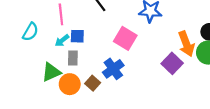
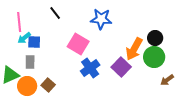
cyan arrow: (62, 41) -> (24, 38), moved
orange arrow: (186, 44) -> (134, 49), turned 50
blue cross: (113, 69) -> (90, 68), moved

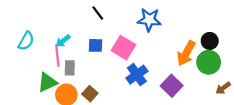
pink line: (19, 22) -> (57, 56), moved
blue square: (34, 42) -> (96, 45), moved
purple square: (121, 67) -> (172, 86), moved

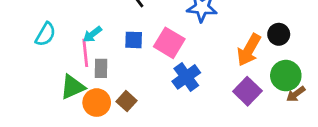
green circle: (209, 62) -> (286, 76), moved
purple square: (172, 86) -> (247, 91), moved

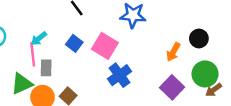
blue square: (134, 40) -> (74, 43), turned 35
orange arrow: (249, 50) -> (173, 52), size x0.7

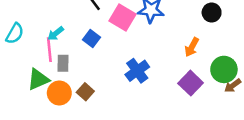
black circle: (199, 38) -> (212, 13), moved
pink square: (105, 46) -> (122, 17), moved

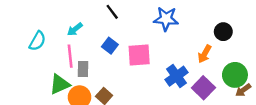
black circle: (212, 13) -> (223, 32), moved
pink square: (122, 17) -> (139, 55), moved, turned -35
cyan arrow: (56, 34) -> (75, 29), moved
blue cross: (137, 71) -> (177, 76), moved

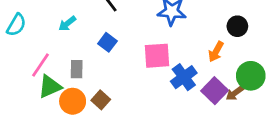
cyan semicircle: (37, 41) -> (16, 25), moved
pink square: (139, 55) -> (157, 56), moved
pink line: (70, 56) -> (40, 65), moved, turned 40
brown arrow: (243, 90) -> (235, 93), moved

